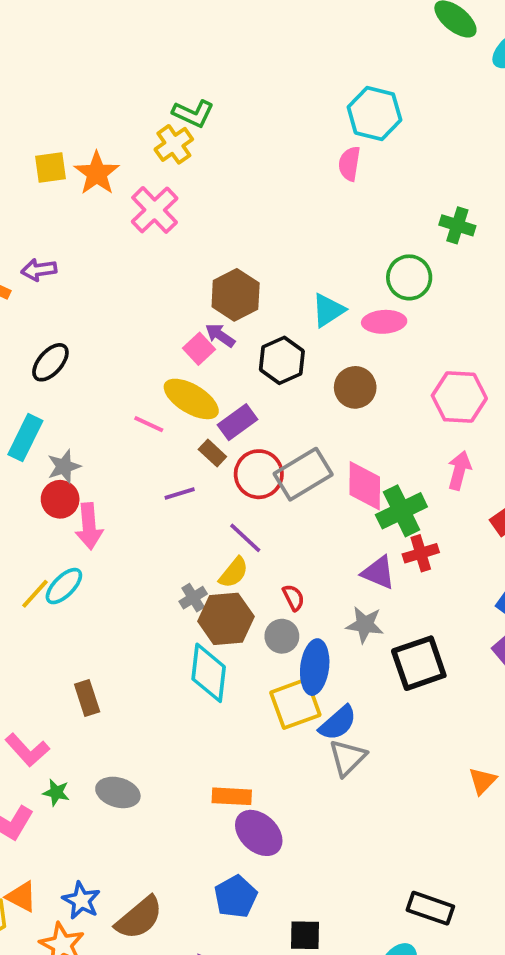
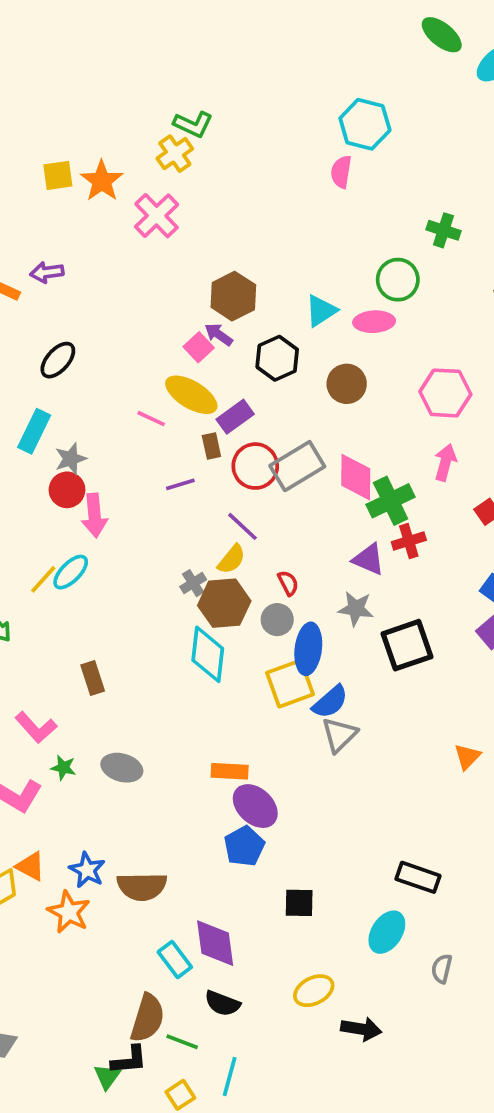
brown rectangle: (212, 453) -> (211, 446), turned 35
blue pentagon: (236, 897) -> (244, 846), moved
brown semicircle: (139, 918) -> (142, 886), turned 39

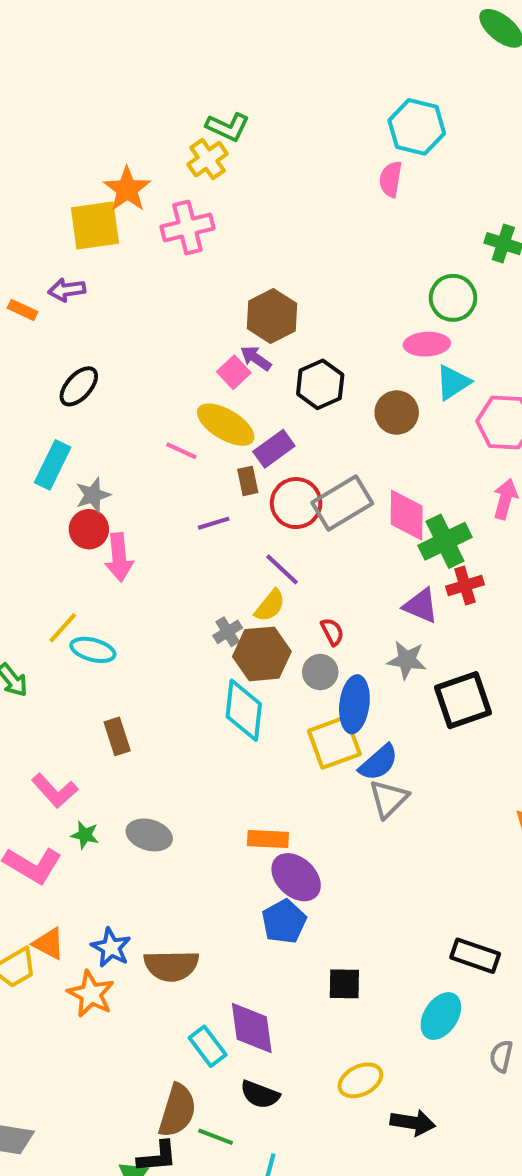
yellow square: (58, 175) -> (95, 225), moved, size x1.5
pink cross: (157, 216) -> (187, 227), turned 30
cyan triangle: (321, 311) -> (453, 382), moved
cyan ellipse: (71, 572) -> (93, 650), moved, turned 60

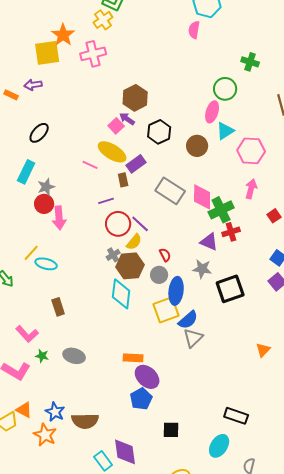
pink ellipse: (427, 344) -> (212, 112), turned -70
red circle: (296, 503) -> (118, 224), moved
gray rectangle: (342, 503) -> (170, 191), turned 64

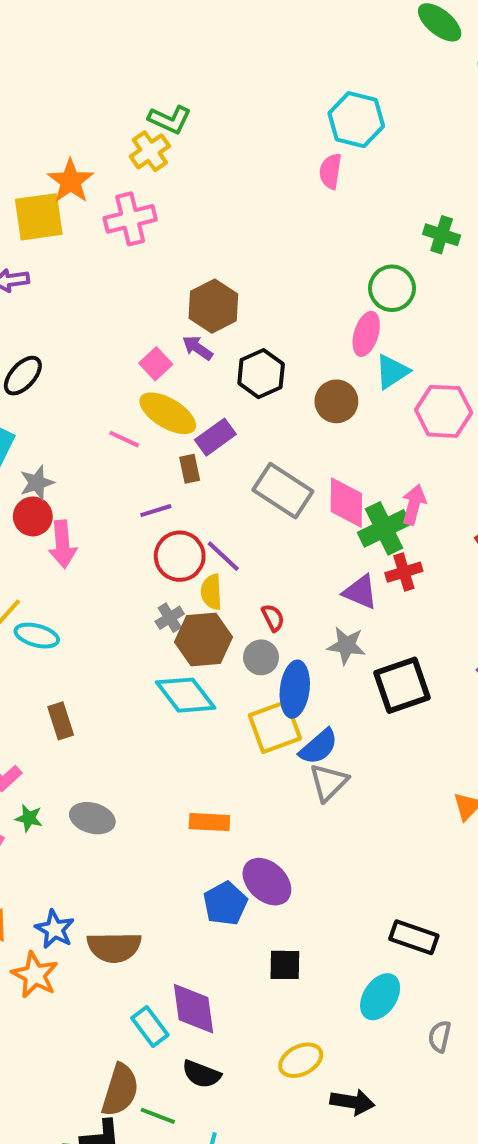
pink square: (116, 126) -> (156, 364), moved
pink arrow: (251, 189) -> (414, 505), moved
yellow semicircle: (134, 242) -> (211, 592), turned 138
cyan diamond: (121, 294) -> (186, 695), turned -44
purple ellipse: (147, 377) -> (267, 882), moved

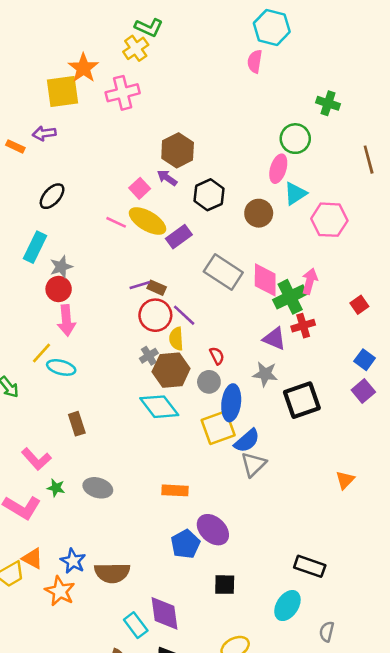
pink line: (124, 439) -> (116, 222), moved
brown rectangle: (190, 469) -> (157, 288), moved, turned -54
pink arrow: (63, 544) -> (66, 320), moved

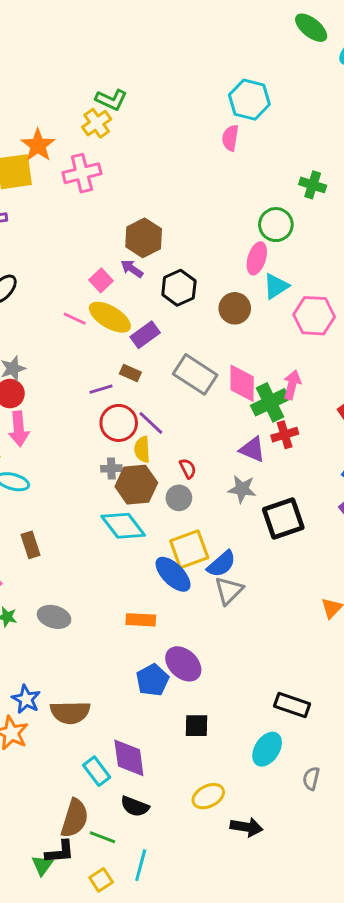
brown rectangle: (157, 288) -> (130, 373), moved
gray cross: (149, 356) -> (111, 468), turned 30
blue ellipse: (231, 403) -> (173, 574), moved, turned -52

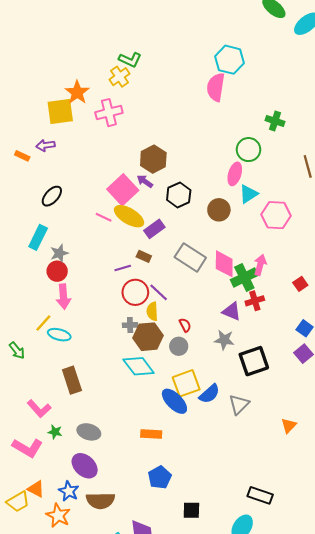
pink semicircle: (230, 138) -> (216, 87), size x1.5
pink square: (101, 280) -> (123, 190), size x1.8
brown rectangle: (31, 545) -> (72, 380), size x1.4
gray triangle: (229, 590) -> (239, 404), moved
purple ellipse: (183, 664) -> (85, 466), moved

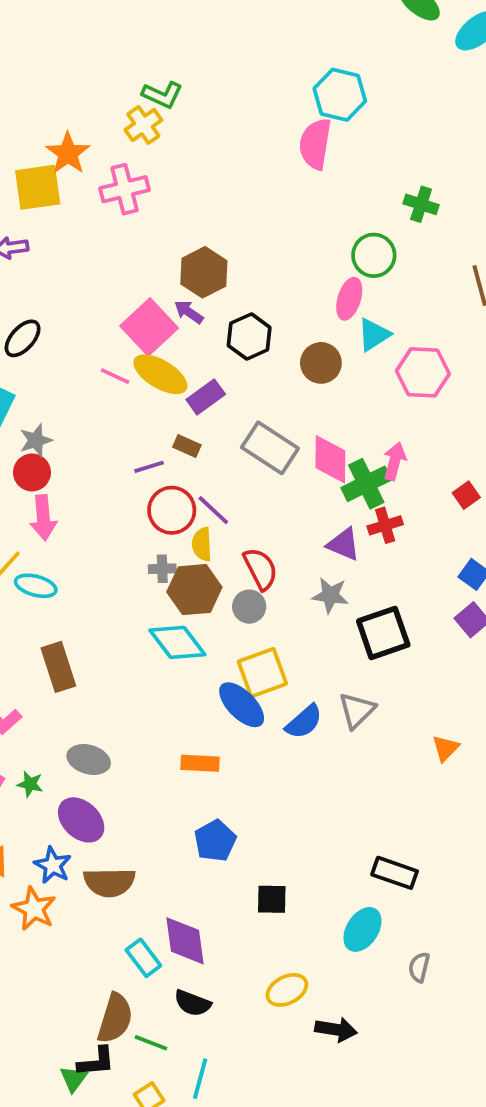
red semicircle: (185, 325) -> (260, 569), size x1.6
blue semicircle: (209, 394) -> (304, 722), moved
green star: (55, 432) -> (30, 784), moved

